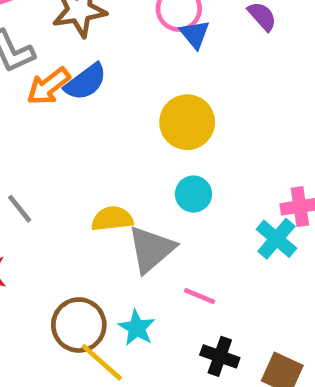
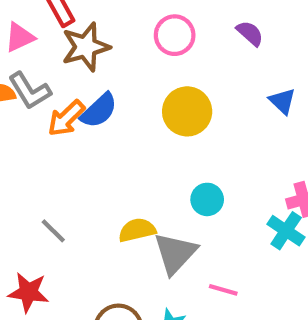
blue triangle: (195, 34) -> (282, 101), moved
yellow circle: (187, 122) -> (187, 111), moved

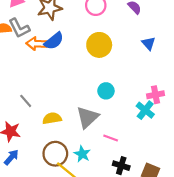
orange arrow: (66, 118) -> (37, 44), turned 42
yellow semicircle: (137, 230) -> (52, 118), moved

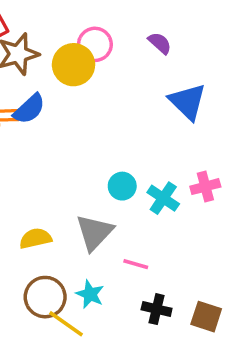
blue triangle: (149, 43) -> (188, 102), size x1.6
yellow circle: (99, 45) -> (74, 65), moved
cyan cross: (145, 110) -> (163, 198), moved

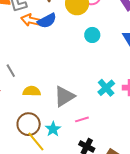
cyan circle: (122, 186) -> (92, 35), moved
pink line: (136, 264) -> (82, 119), turned -48

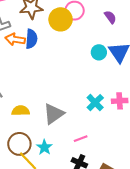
blue semicircle: (47, 21) -> (31, 39), turned -54
cyan circle: (92, 35) -> (99, 52), moved
pink line: (82, 119) -> (81, 139), moved

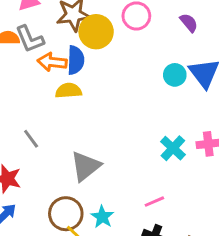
yellow circle: (61, 19) -> (96, 32), moved
yellow semicircle: (21, 111) -> (68, 91), moved
gray triangle: (54, 114) -> (86, 166), moved

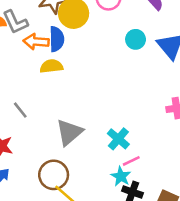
cyan circle: (175, 75) -> (136, 39), moved
cyan cross: (173, 148) -> (118, 139), moved
cyan star: (102, 217) -> (121, 176), moved

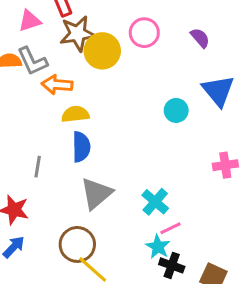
blue semicircle: (57, 39) -> (81, 147), moved
cyan circle: (136, 39) -> (176, 110), moved
gray line: (20, 110) -> (38, 167), turned 48

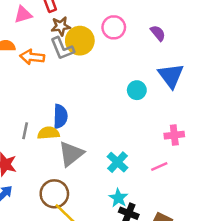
brown star: (78, 34) -> (61, 26), size x0.7
gray L-shape: (32, 61) -> (62, 48), moved
orange arrow: (57, 85) -> (32, 57), moved
yellow semicircle: (75, 114) -> (48, 133), moved
pink line: (170, 228) -> (159, 166), moved

